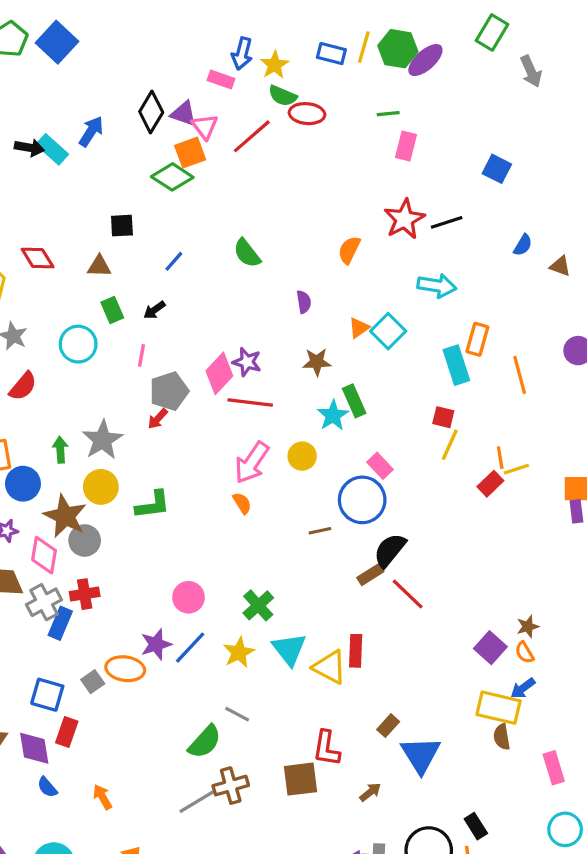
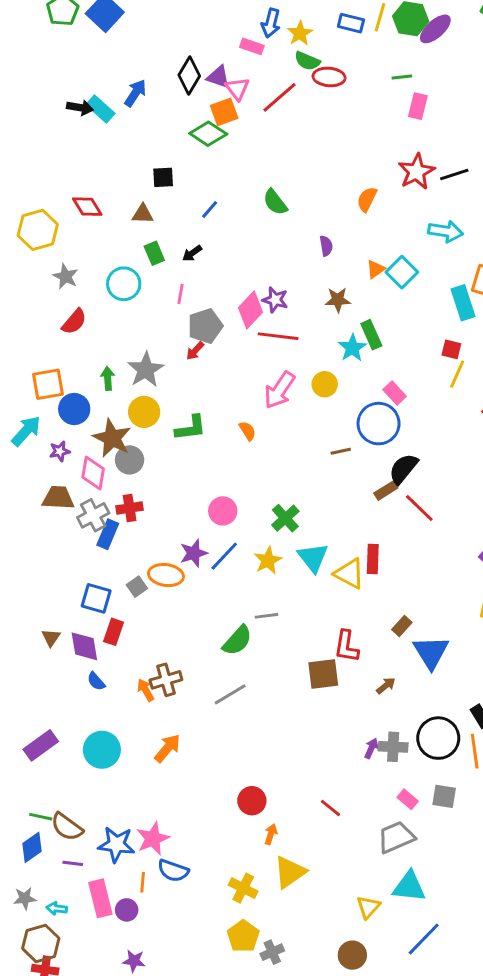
orange semicircle: (242, 503) -> (247, 431), moved
gray line: (237, 714) -> (266, 616), turned -35
brown cross: (231, 786) -> (166, 680), moved

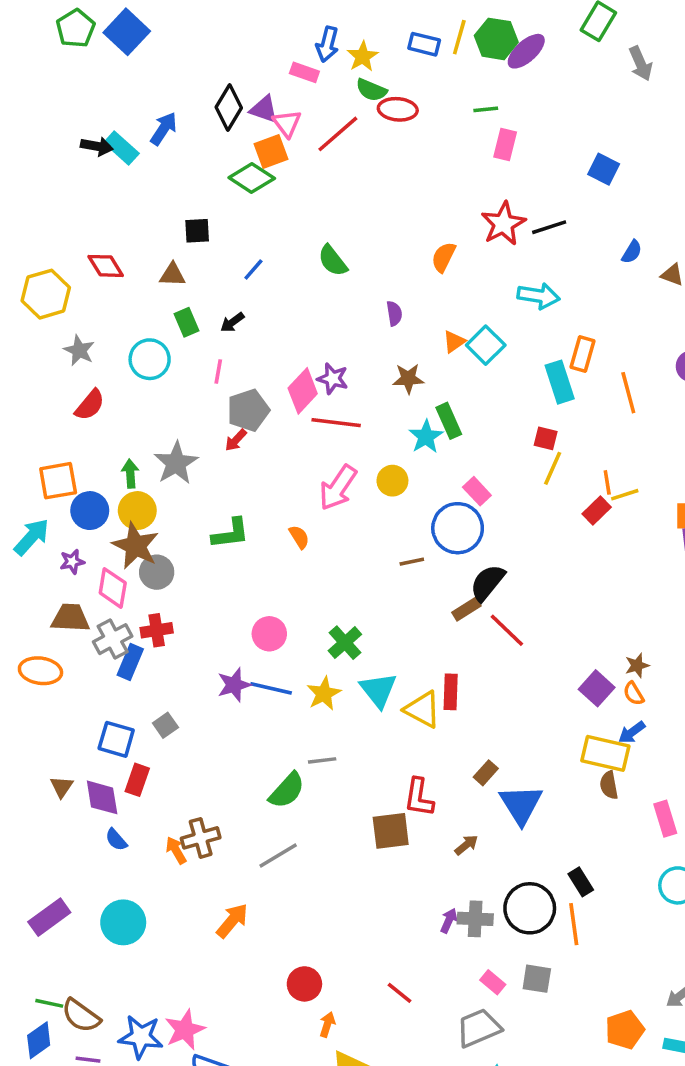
yellow circle: (144, 412) -> (137, 511), moved
blue line: (224, 556) -> (271, 688), turned 60
orange ellipse: (166, 575) -> (40, 671), moved
orange arrow: (167, 748) -> (232, 921), moved

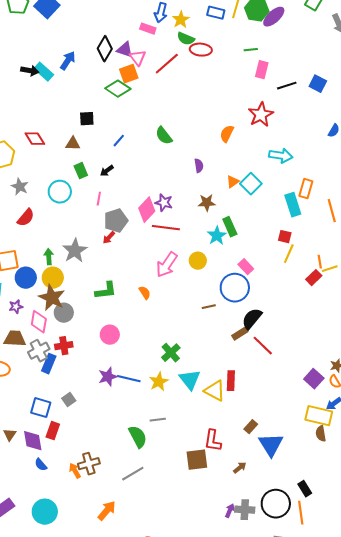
black line: (549, 227) -> (287, 86), moved
pink circle: (269, 634) -> (110, 335), moved
green semicircle: (287, 790) -> (138, 437), turned -70

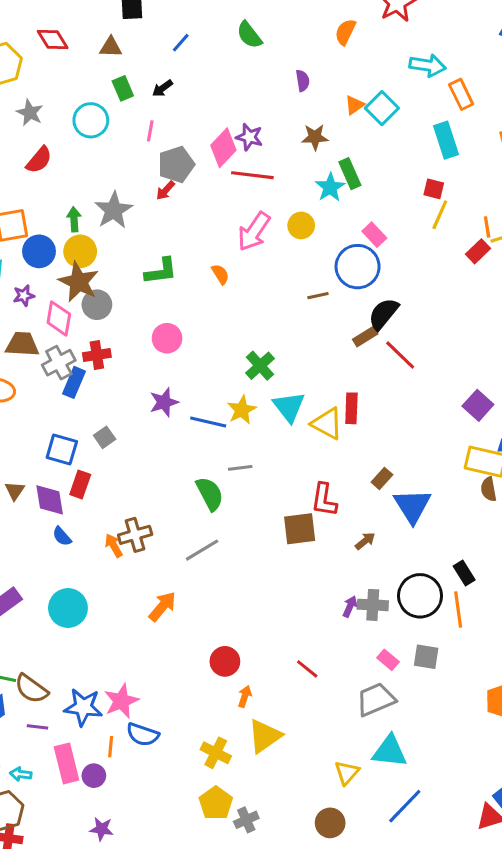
orange rectangle: (306, 189) -> (461, 94), moved, turned -42
blue line: (129, 379) -> (208, 422), moved

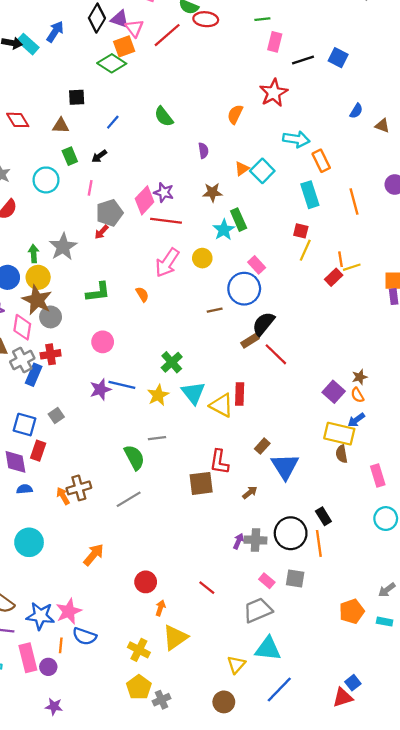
blue line: (208, 422) -> (122, 385), moved
blue semicircle: (62, 536) -> (25, 489), turned 126
orange arrow: (162, 606) -> (94, 555), moved

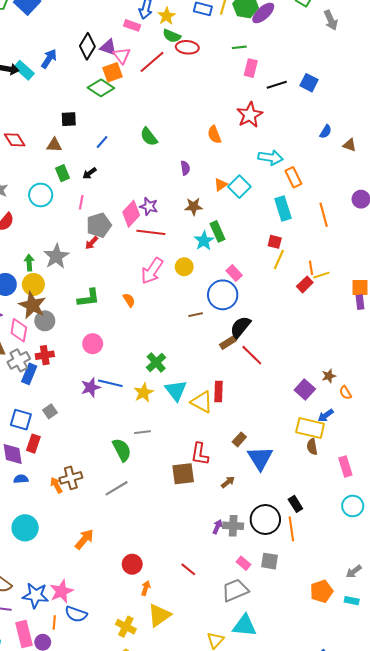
orange semicircle: (235, 114) -> (214, 135), turned -48
orange semicircle: (357, 395) -> (345, 393), moved

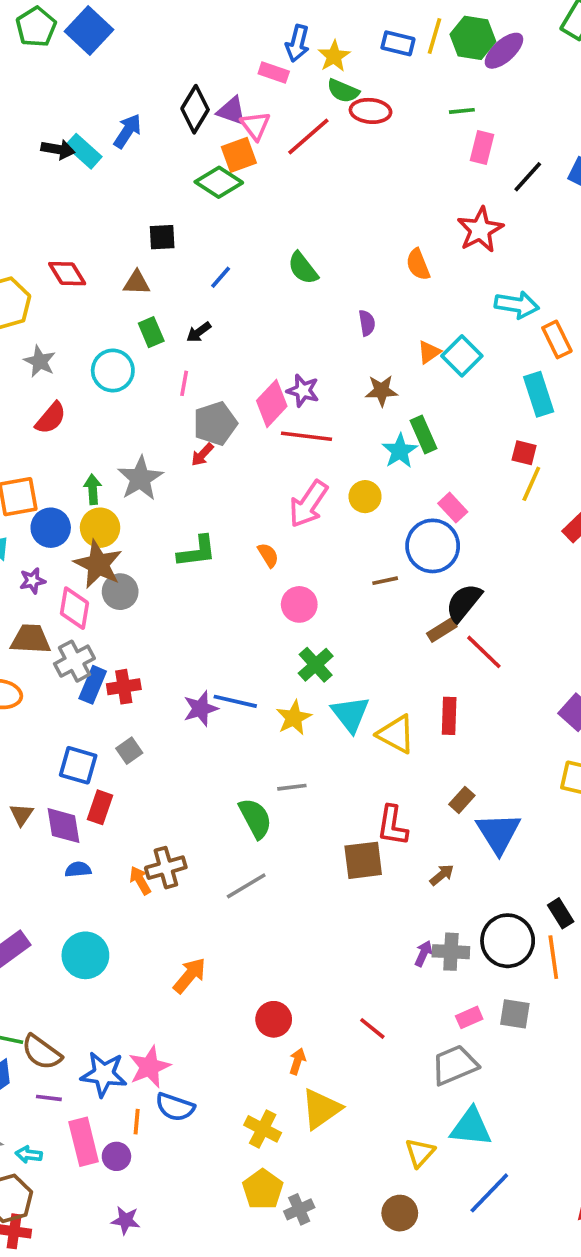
black line: (277, 85) -> (528, 177), turned -30
pink circle: (93, 344) -> (299, 604), moved
red cross: (45, 355) -> (124, 687), moved
red rectangle: (219, 392) -> (449, 716), moved
pink rectangle: (243, 563) -> (469, 1017), turned -64

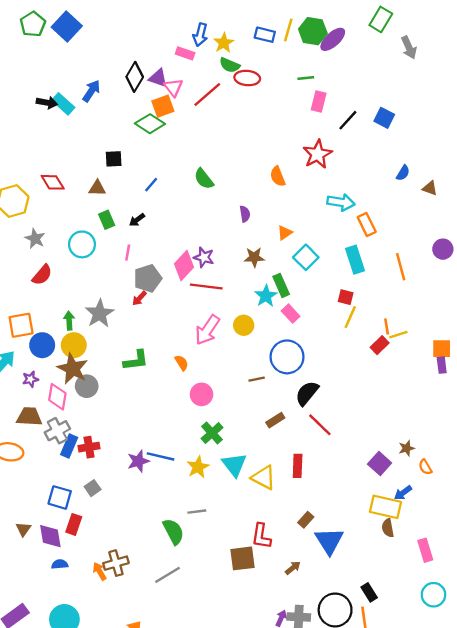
cyan square: (462, 356) -> (306, 257), moved
pink rectangle: (453, 508) -> (291, 314), moved
brown rectangle: (442, 630) -> (275, 420), moved

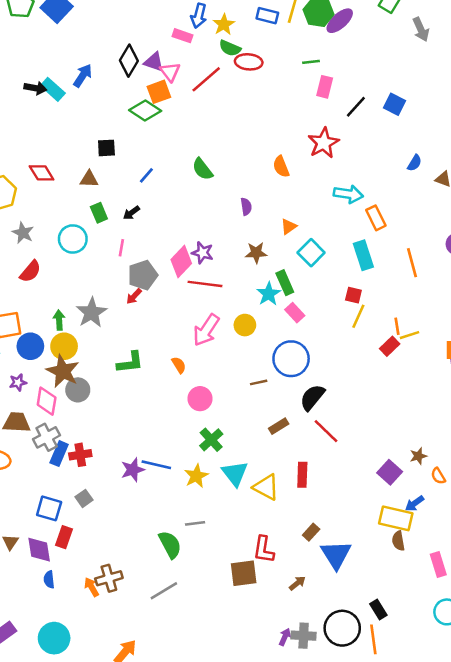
blue semicircle: (60, 564) -> (49, 579), turned -91

